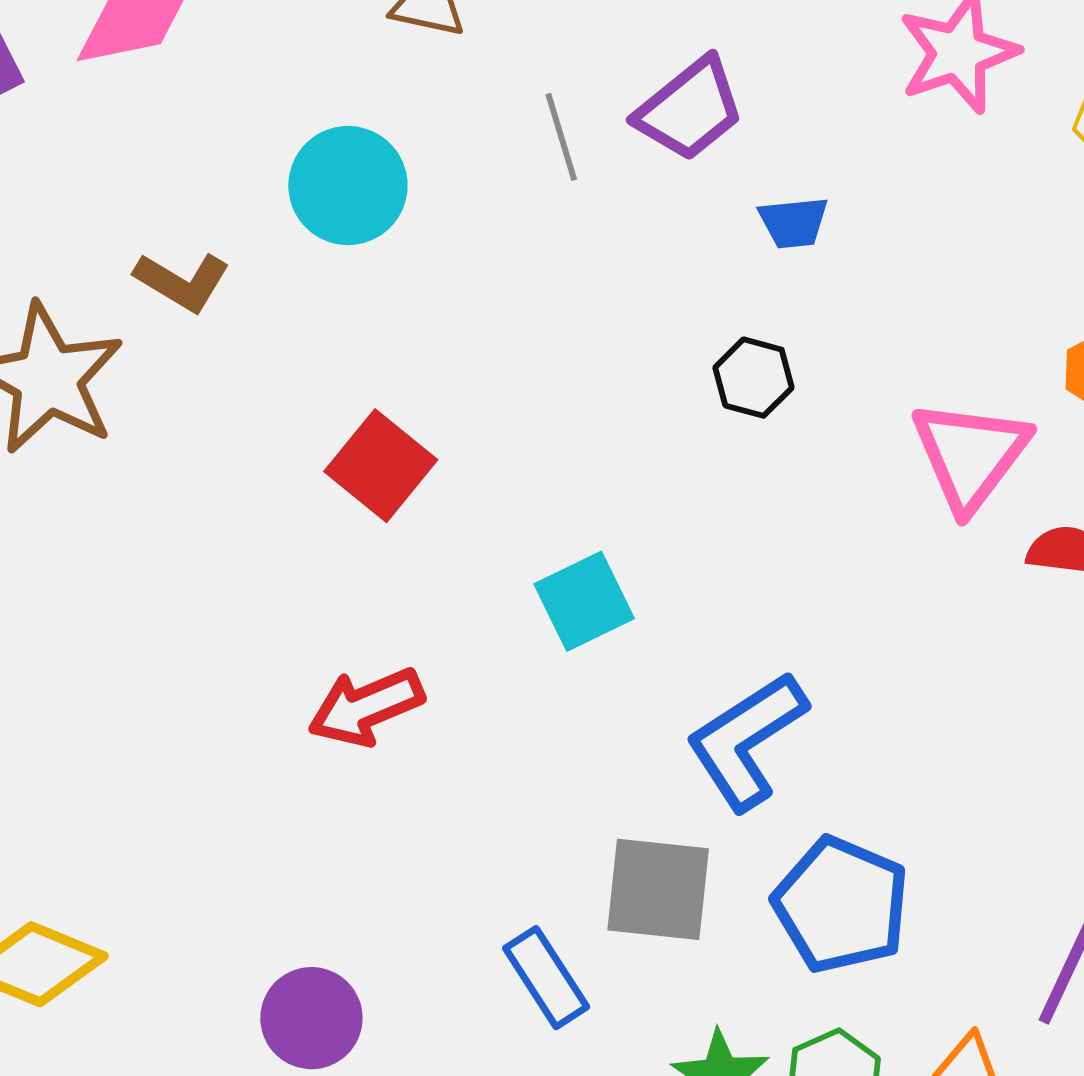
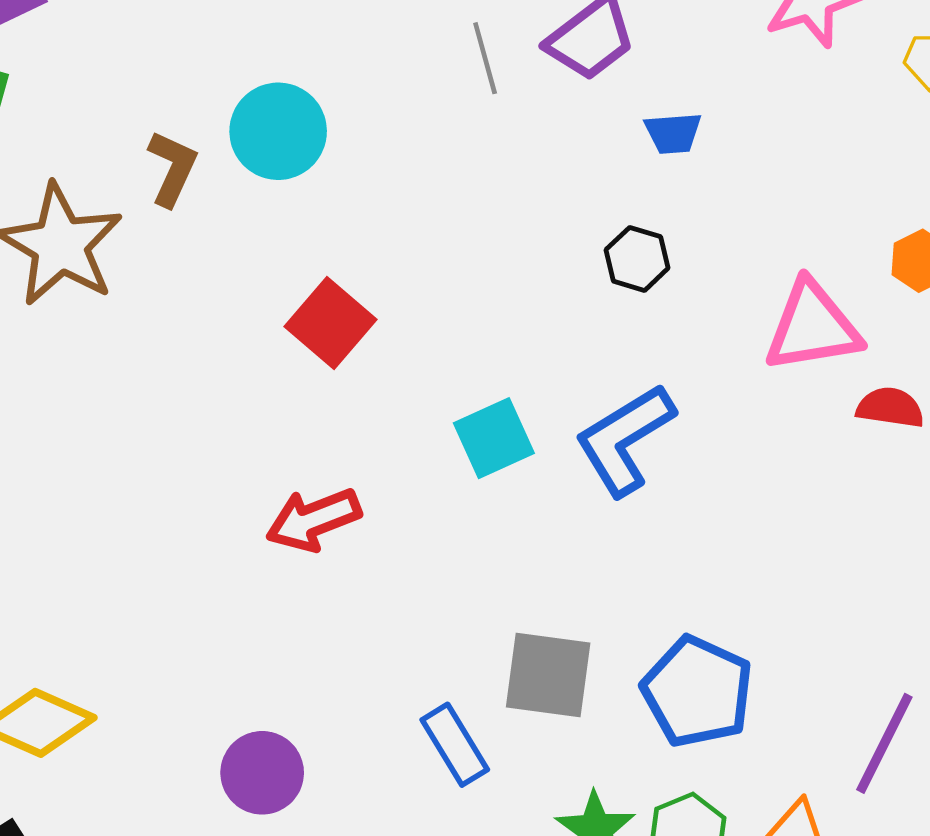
cyan circle: (348, 186) -> (278, 131), moved
brown L-shape: (182, 282) -> (172, 168), turned -98
pink triangle: (970, 455) -> (812, 327), turned 42
blue L-shape: (746, 741) -> (625, 440), moved

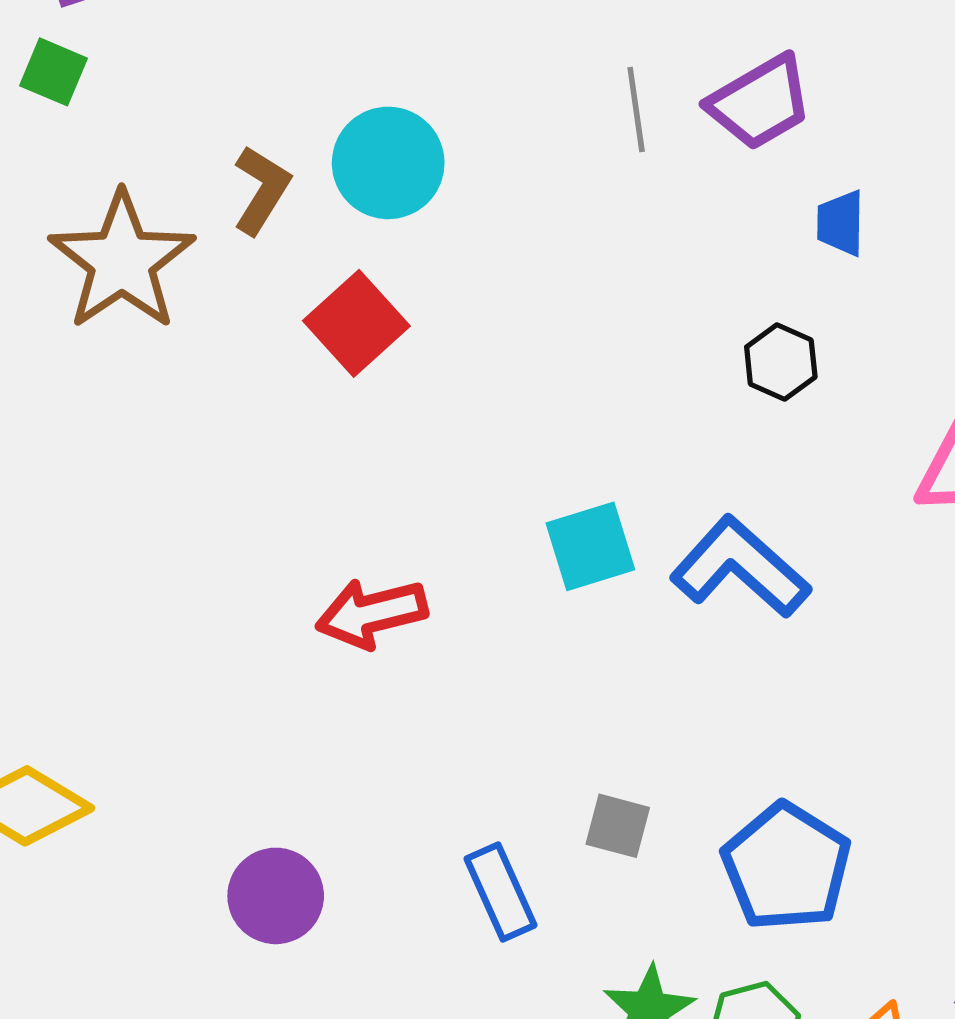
blue trapezoid: (673, 133) -> (841, 223), turned 88
red square: (331, 323) -> (356, 323), moved
blue L-shape: (625, 440) -> (740, 567), turned 66
gray square: (548, 675) -> (618, 826), size x0.6

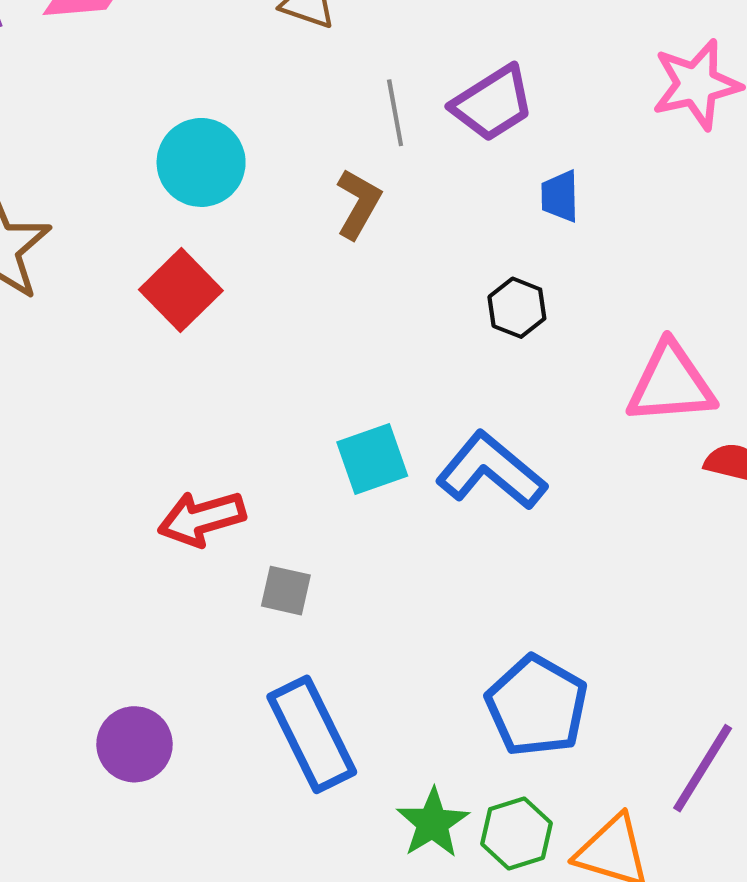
brown L-shape: (261, 190) -> (358, 204), moved
gray square: (618, 826) -> (286, 591), moved
blue rectangle: (500, 892) -> (312, 734), size x1.5

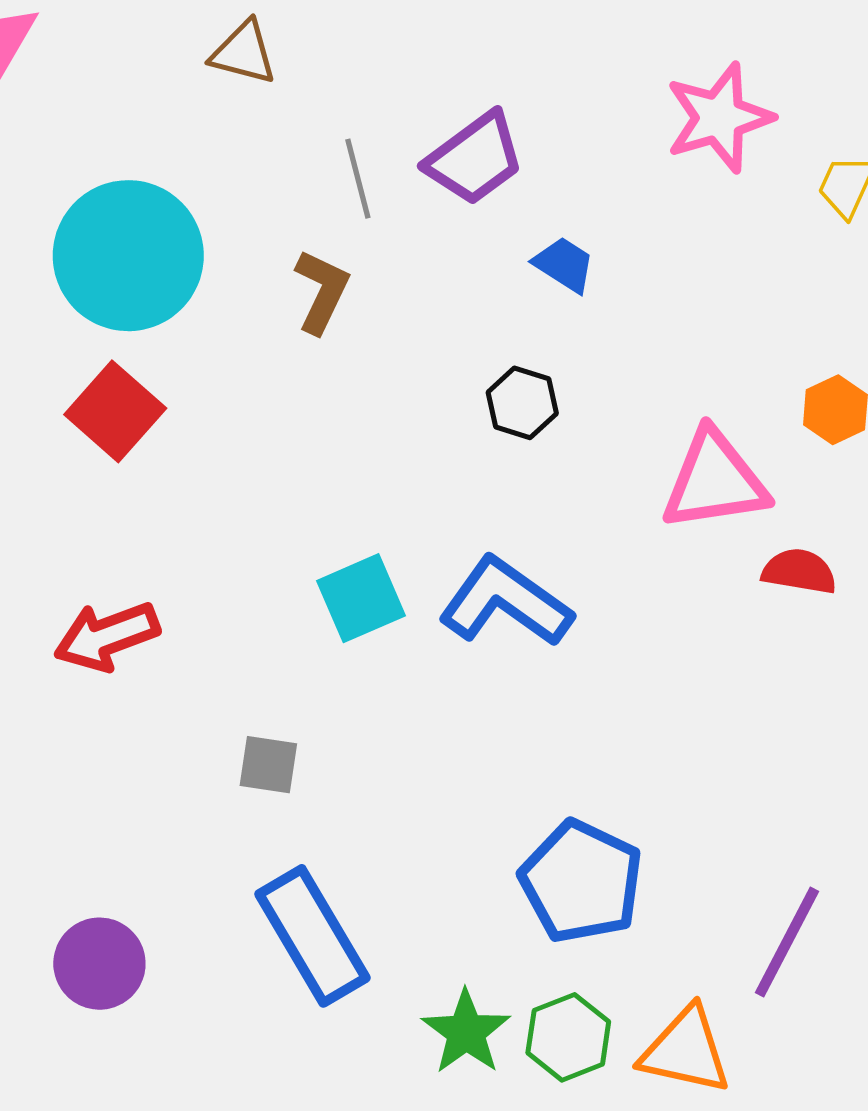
cyan circle: (201, 162) -> (128, 256), size x1.4
blue trapezoid: (560, 196) -> (564, 265), turned 128
red arrow: (202, 518) -> (107, 636), moved

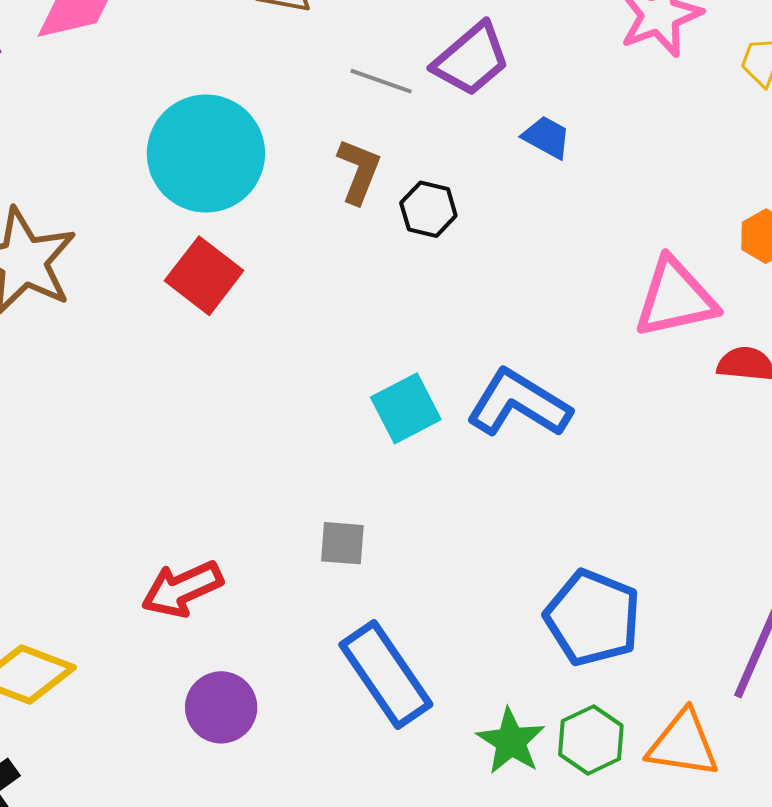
gray line: (358, 179) -> (381, 81), turned -52
black hexagon: (522, 403) -> (428, 209), moved
red arrow: (107, 636) -> (182, 589), moved

